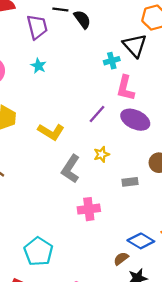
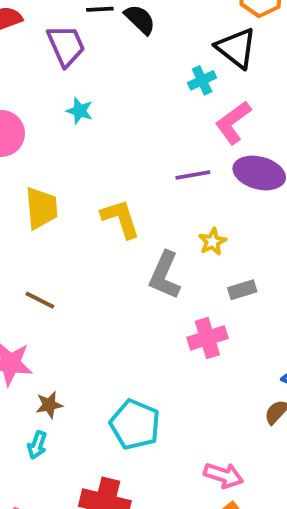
pink L-shape: (125, 88) -> (233, 123), turned 50
purple line: (97, 114) -> (193, 175), turned 48
yellow L-shape: (51, 132) -> (121, 219), turned -130
gray rectangle: (130, 182) -> (242, 290), moved

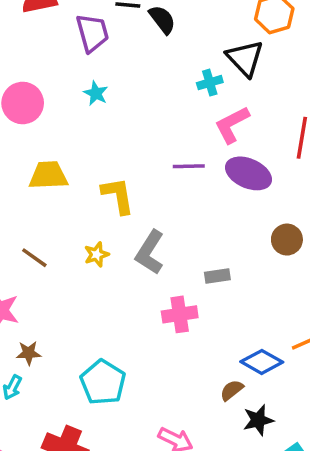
yellow trapezoid: (41, 208) -> (48, 175), turned -96
yellow star: (213, 242) -> (97, 254), moved

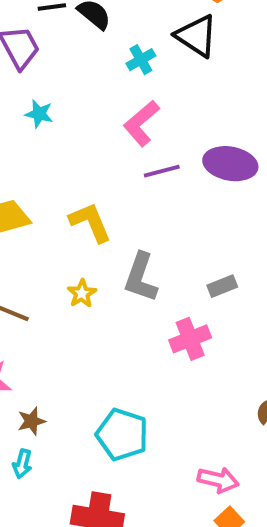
cyan cross: (210, 83) -> (141, 60), moved
pink L-shape: (232, 125) -> (141, 123), moved

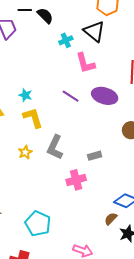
cyan star: (39, 114) -> (25, 95), moved
pink L-shape: (141, 123) -> (85, 63), moved, turned -70
purple line: (162, 171) -> (71, 96), turned 42

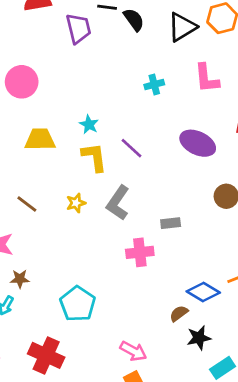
black triangle: (94, 31) -> (182, 27), moved, turned 40
cyan cross: (66, 40) -> (154, 85), moved
pink L-shape: (85, 63) -> (207, 78), moved
purple line: (71, 96) -> (131, 148), moved

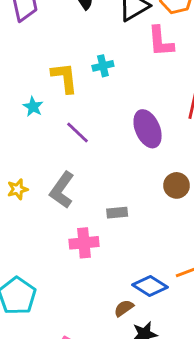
pink L-shape: (207, 78) -> (161, 41), moved
purple ellipse: (198, 143) -> (148, 129), turned 40
yellow L-shape: (94, 157) -> (65, 78), moved

